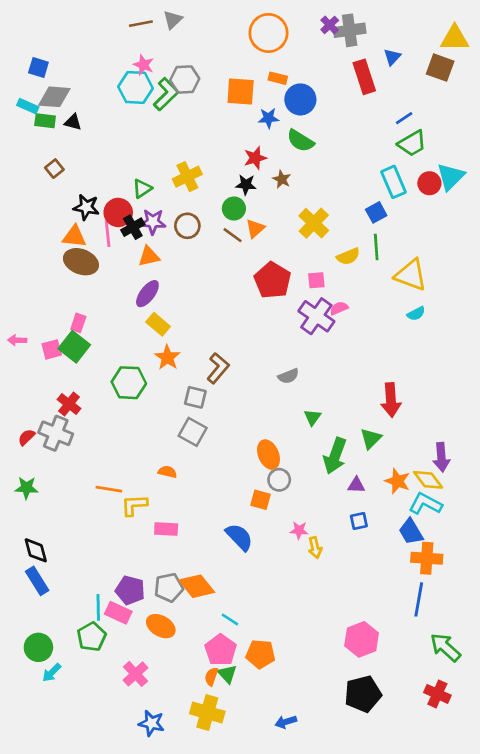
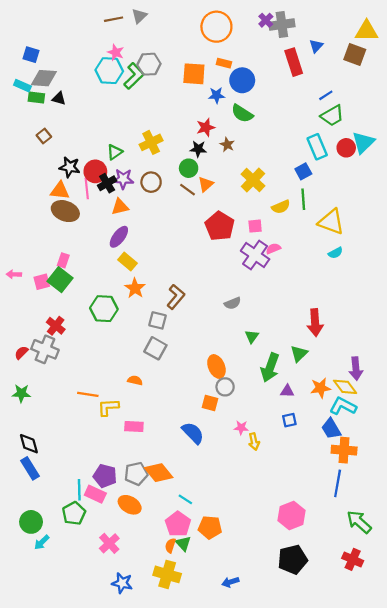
orange star: (397, 481) -> (320, 388), turned -30

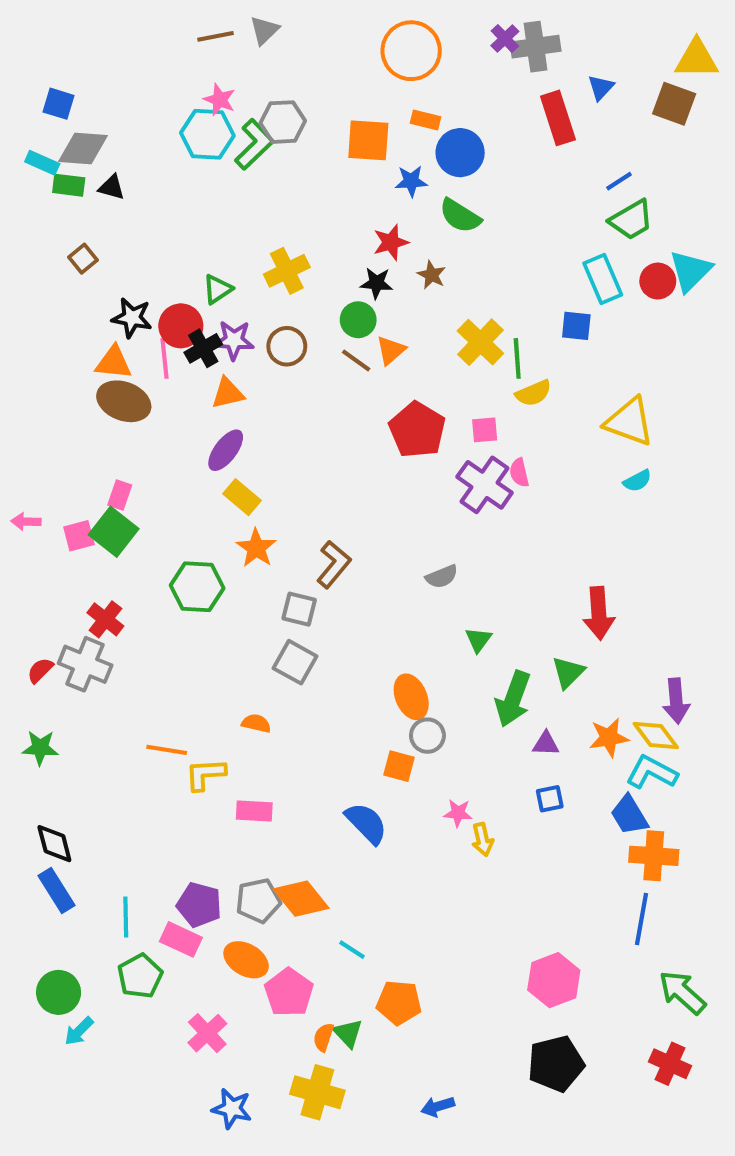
blue square: (303, 171) -> (576, 326), turned 35
green line: (303, 199) -> (517, 358), moved
pink semicircle: (273, 249) -> (519, 473), turned -80
cyan line: (79, 490) -> (126, 917), moved
pink pentagon: (178, 524) -> (289, 992), moved

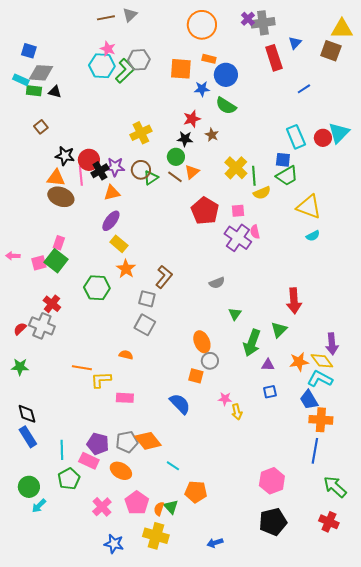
green trapezoid: (631, 220) -> (287, 176), moved
green triangle: (218, 289) -> (151, 178), moved
pink pentagon: (289, 992) -> (137, 503), moved

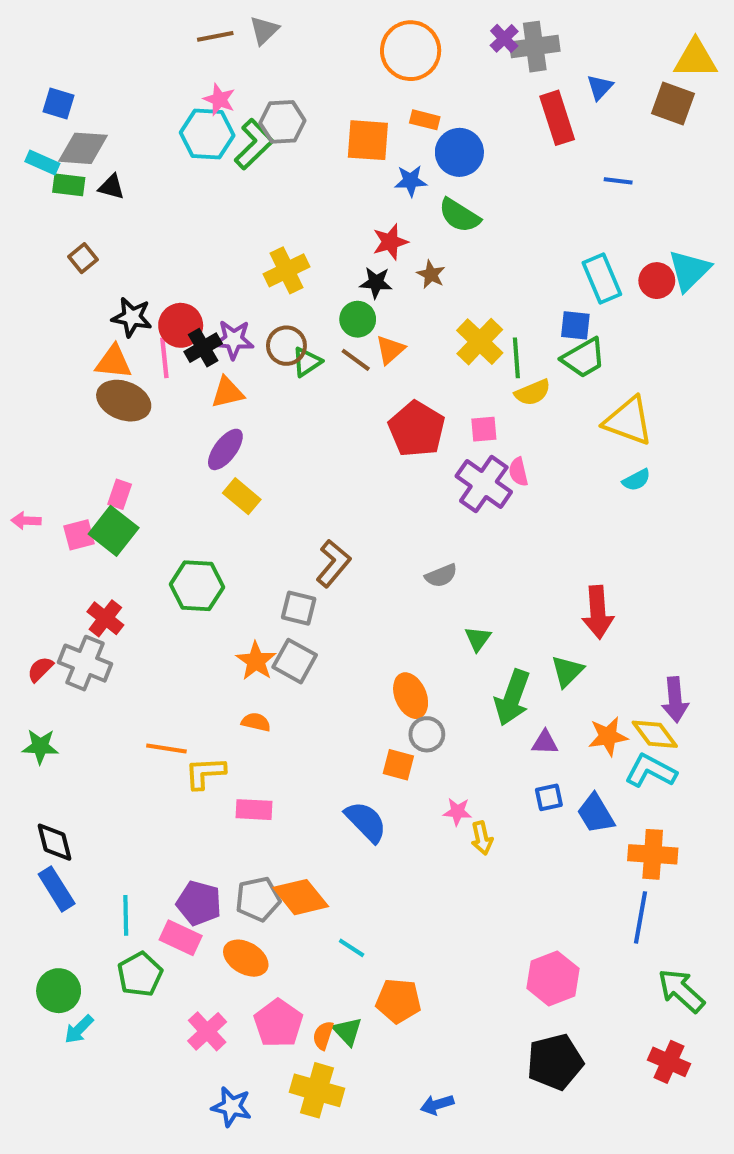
blue line: (304, 89) -> (618, 181), turned 40
orange star: (126, 269) -> (256, 661), moved
blue trapezoid: (309, 400) -> (596, 814), moved

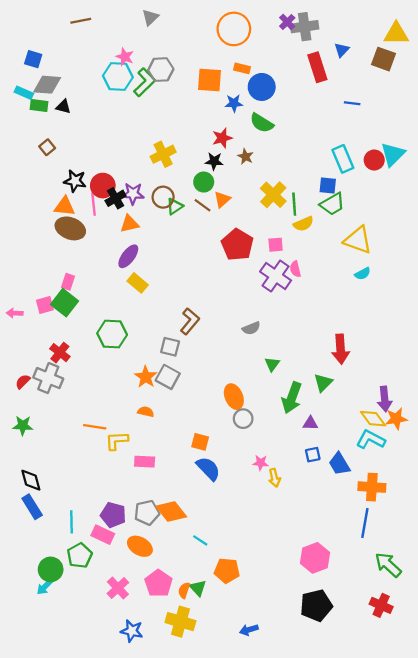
brown line: (215, 36) -> (81, 21), moved
pink arrow: (26, 521) -> (15, 313), moved
orange star: (608, 736) -> (396, 419), moved
orange square: (398, 765) -> (200, 442), moved
green circle: (59, 991) -> (51, 569), moved

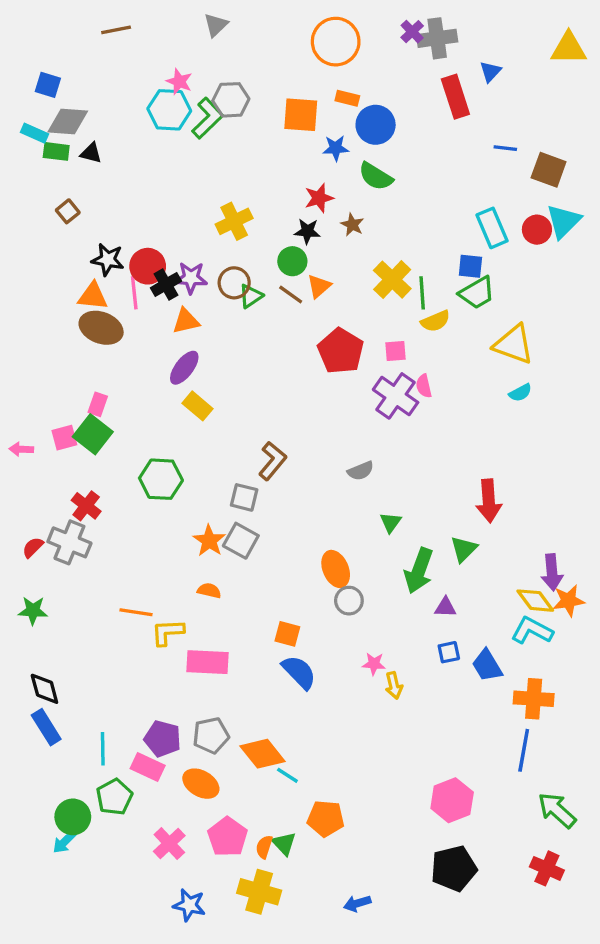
brown square: (383, 59) -> (549, 170), moved
pink rectangle: (145, 462) -> (208, 662), size x1.4
orange diamond: (171, 511) -> (262, 754), moved

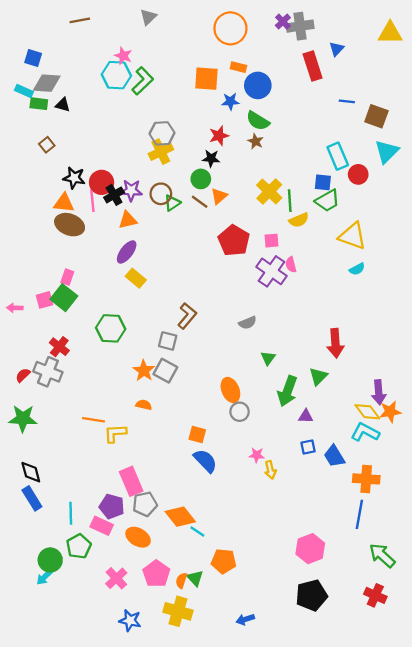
gray hexagon: (231, 100) -> (162, 133), moved
brown star: (352, 225) -> (256, 141), moved
red circle: (537, 230) -> (358, 174), moved
green star: (33, 611) -> (23, 419), size x1.4
pink rectangle: (208, 662) -> (131, 481), moved, turned 64

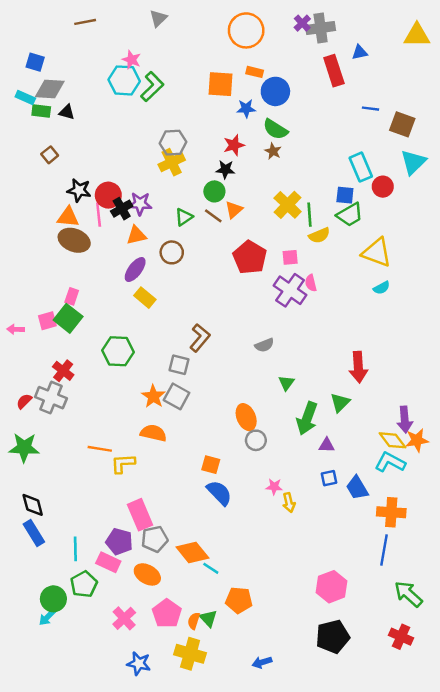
blue triangle: (337, 49) -> (360, 52), turned 35
brown circle: (161, 194) -> (172, 252), moved
orange semicircle: (144, 405) -> (153, 433), size x1.5

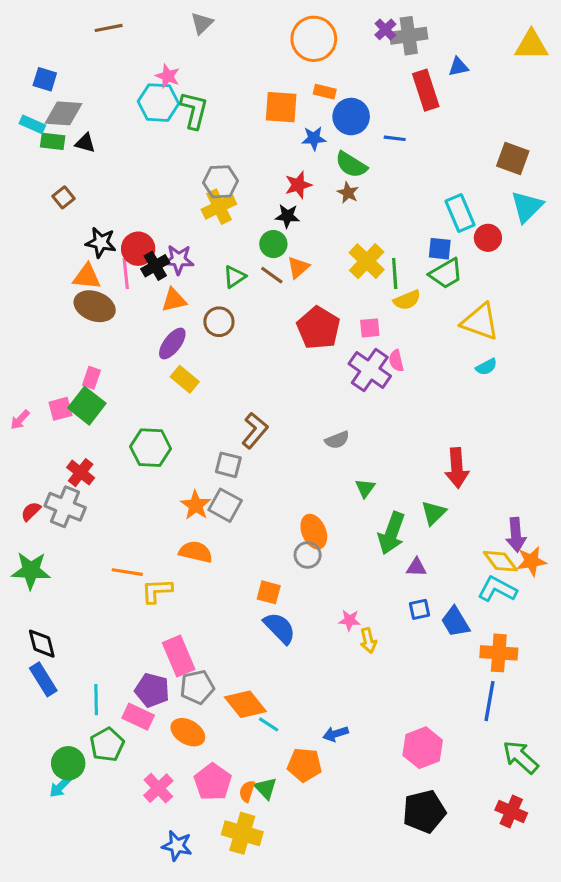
green L-shape: (152, 87) -> (194, 110), turned -32
blue line: (371, 109) -> (395, 138), moved
pink arrow: (16, 329) -> (20, 420), turned -49
gray circle: (256, 440) -> (308, 555), moved
blue arrow: (262, 662) -> (336, 734), moved

